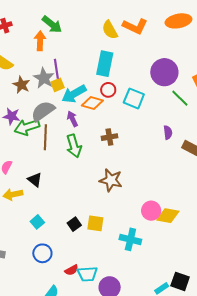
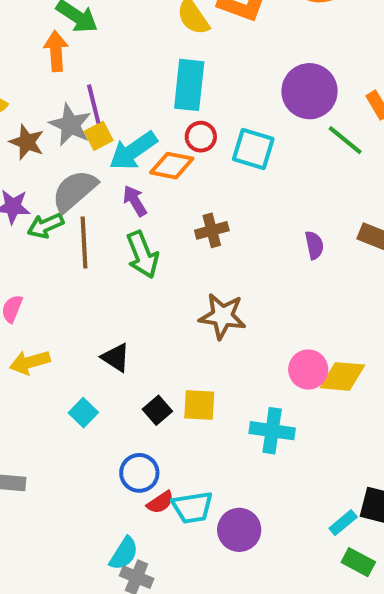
green arrow: (27, 127) -> (45, 226), size x0.7
purple semicircle: (168, 133) -> (314, 245), moved
black triangle: (35, 180) -> (116, 358), moved
blue circle: (42, 253) -> (139, 473), moved

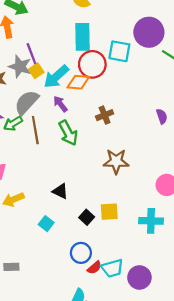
red circle: (201, 137) -> (92, 64), size x1.6
cyan square: (253, 149) -> (119, 51), moved

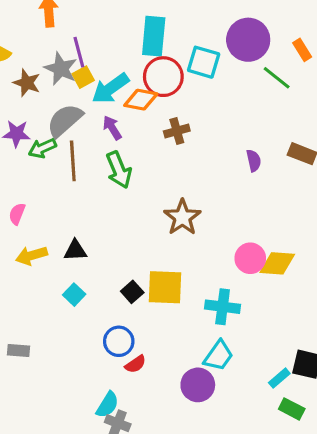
brown cross: (105, 115) -> (177, 131), moved
brown star: (116, 161) -> (182, 217), turned 30
black triangle: (60, 191) -> (75, 250), moved, turned -35
yellow square: (109, 212) -> (165, 287), size x1.4
cyan trapezoid: (112, 268) -> (218, 356), moved, turned -45

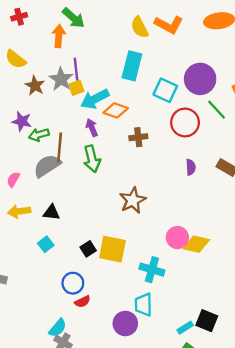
red circle: (163, 77) -> (185, 123), moved
gray semicircle: (65, 120) -> (47, 166), moved
cyan trapezoid: (218, 356) -> (144, 305), turned 135

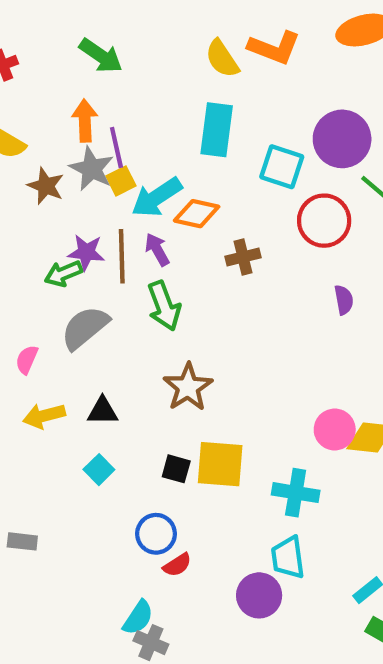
orange arrow: (59, 36) -> (85, 121), moved
purple star: (22, 121) -> (86, 252), moved
brown line: (60, 147) -> (122, 256), moved
brown star: (133, 200) -> (188, 387), moved
black square: (88, 249) -> (176, 469), turned -35

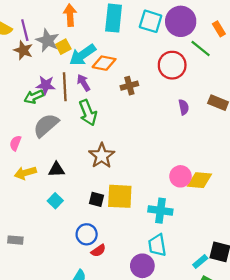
orange arrow: (85, 121) -> (70, 15), moved
purple line: (116, 148) -> (25, 30), moved
cyan square: (282, 167) -> (151, 21), moved

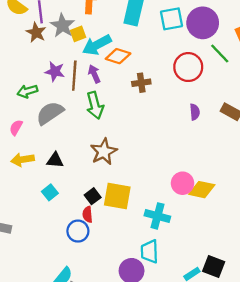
cyan square: (151, 21) -> (172, 19), turned -35
green arrow: (34, 97) -> (27, 91), moved
black square: (97, 199) -> (93, 196), turned 32
red semicircle: (98, 251) -> (88, 214), moved, turned 112

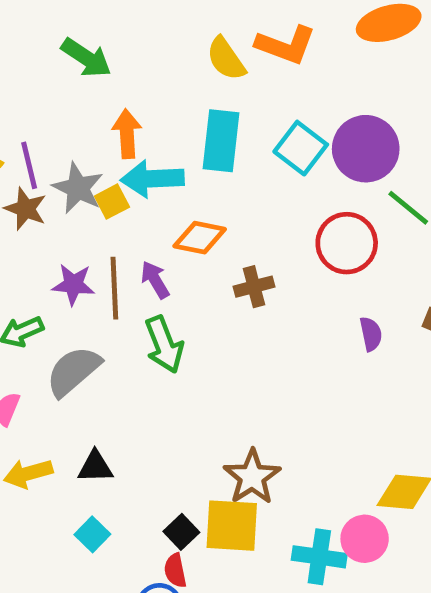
cyan square: (172, 19) -> (301, 148), turned -35
cyan arrow: (97, 45) -> (152, 179), moved, turned 32
brown star: (104, 152) -> (252, 477), moved
pink circle: (183, 183) -> (365, 539), moved

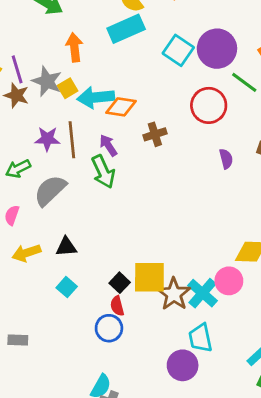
cyan rectangle: (221, 141) -> (126, 29), moved, turned 63
cyan arrow: (152, 179) -> (96, 97), moved
purple arrow: (155, 280) -> (108, 145), moved
brown star: (252, 477) -> (174, 294), moved
cyan cross: (319, 557) -> (203, 293), turned 36

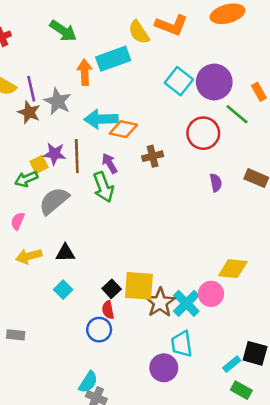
cyan rectangle: (126, 29) -> (113, 59), moved
yellow square: (68, 88) -> (39, 164), moved

